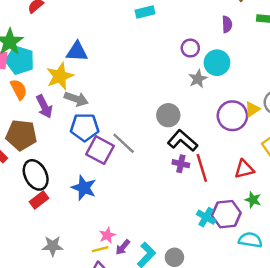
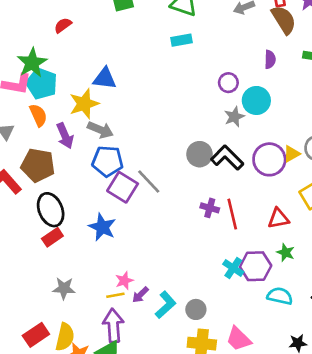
black L-shape: (183, 141) -> (227, 158), moved

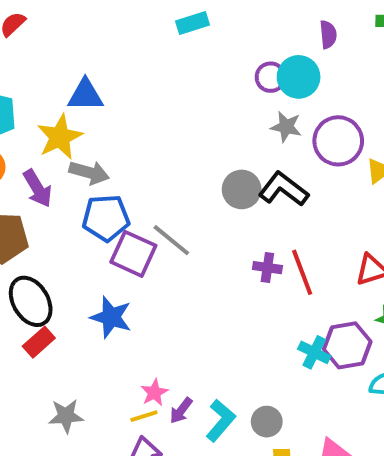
cyan circle: (256, 100) -> (299, 77), moved
gray star: (234, 117) -> (286, 127), turned -30
purple circle: (269, 159) -> (338, 141), moved

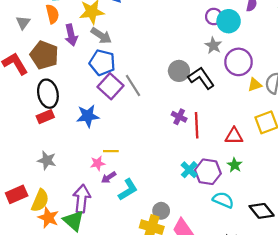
blue star: (111, 317) -> (88, 116), turned 30
yellow line: (144, 416) -> (111, 151), moved
gray circle: (267, 422) -> (161, 211), moved

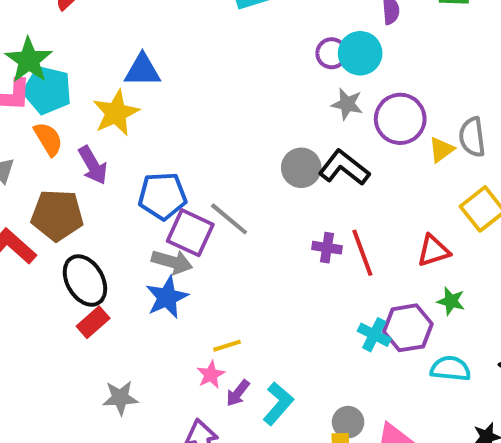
gray arrow: (101, 36) -> (172, 262), moved

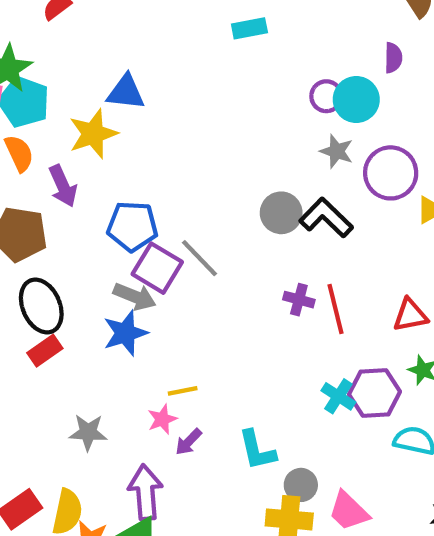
gray star: (120, 398) -> (88, 432), moved
cyan L-shape: (278, 404) -> (257, 450), moved, turned 120

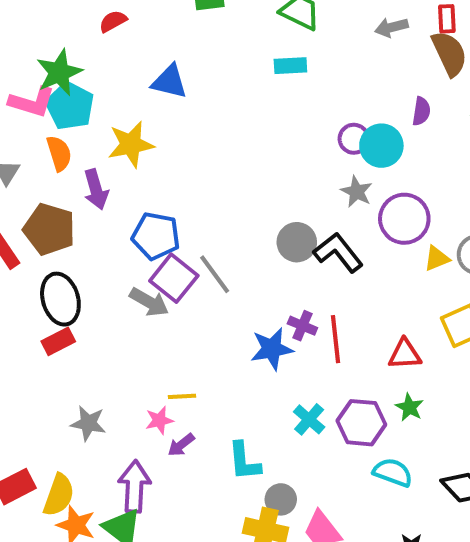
blue triangle: (126, 92) -> (169, 82), moved
blue star: (125, 333) -> (272, 349), moved
cyan cross: (338, 396) -> (309, 419), moved

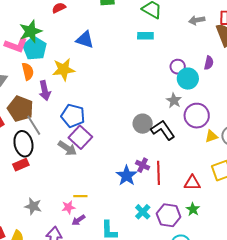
purple circle: (354, 139) -> (178, 67), moved
gray line: (215, 274) -> (34, 125), moved
blue star: (272, 349) -> (127, 176), turned -30

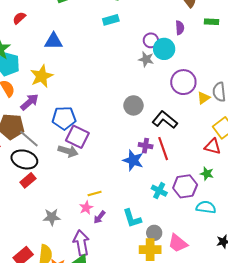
purple arrow: (45, 91) -> (30, 102), turned -102
gray star: (174, 100) -> (146, 59), moved
black L-shape: (163, 130) -> (165, 120), moved
black ellipse: (23, 144) -> (24, 159), turned -45
red triangle: (192, 183) -> (213, 146), moved, turned 30

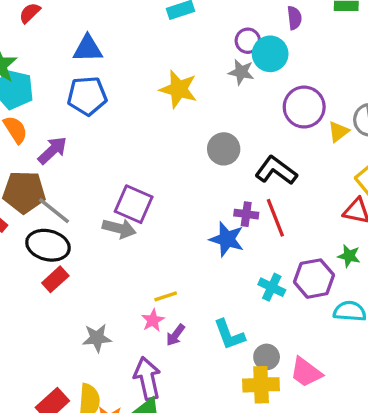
yellow star: (42, 76) -> (178, 89), moved, turned -30
blue pentagon: (64, 118) -> (87, 96), moved

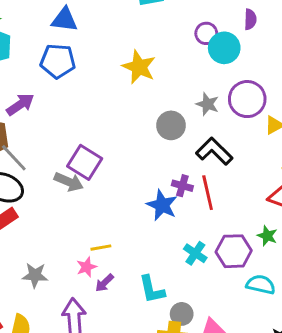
gray star: (241, 72) -> (207, 104), moved

